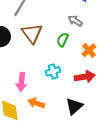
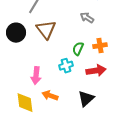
green semicircle: (63, 40) -> (78, 49), moved
orange cross: (89, 50) -> (100, 46), turned 32

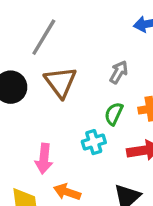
gray arrow: (87, 18) -> (119, 72), moved, turned 88

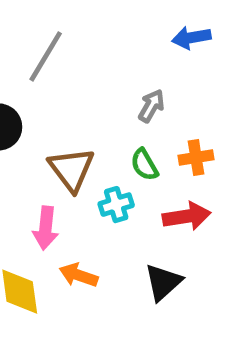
brown triangle: (60, 82) -> (71, 169), moved
green semicircle: (114, 114) -> (144, 165), turned -55

